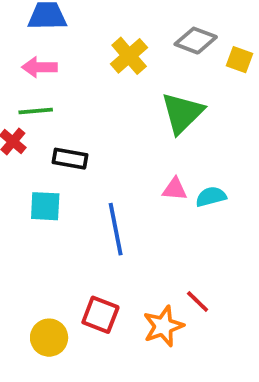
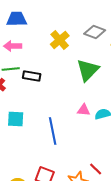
black rectangle: (70, 159) -> (32, 76), moved

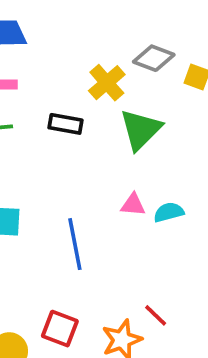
yellow cross: (60, 40) -> (107, 83), moved
black rectangle: (32, 76) -> (65, 124), moved

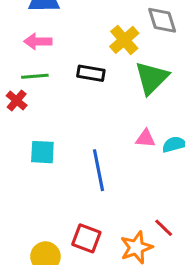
gray diamond: (154, 58) -> (162, 20), turned 52

